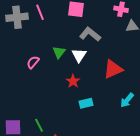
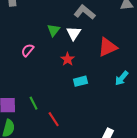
pink semicircle: (33, 62) -> (28, 50), moved

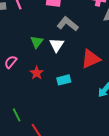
red star: (68, 59) -> (37, 73), moved
cyan rectangle: (81, 81) -> (64, 80), moved

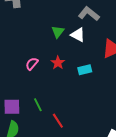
white triangle: (57, 45) -> (78, 35), turned -35
pink semicircle: (11, 62) -> (32, 64), moved

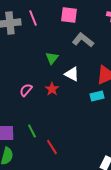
white triangle: (78, 35) -> (72, 74), moved
cyan rectangle: (85, 70) -> (97, 96), moved

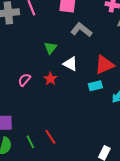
green line: (32, 131) -> (30, 142), moved

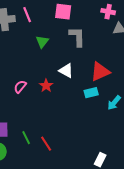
gray L-shape: (81, 30) -> (77, 37), turned 50
green triangle: (50, 48) -> (42, 42), moved
green line: (30, 142) -> (26, 138), moved

